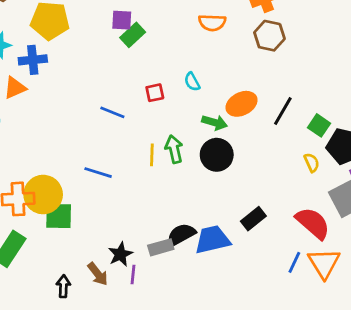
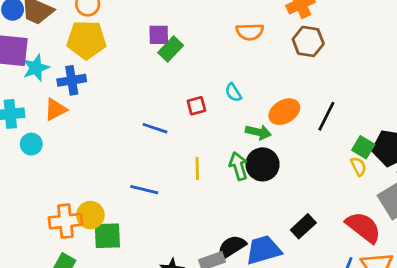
green square: (319, 125) -> (363, 147), moved
green arrow: (174, 149) -> (238, 166), moved
yellow circle: (43, 195) -> (90, 215), size x0.7

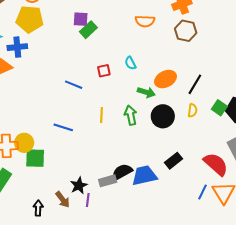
black circle: (262, 164) -> (163, 116), moved
yellow semicircle: (358, 166) -> (192, 110), moved, turned 32

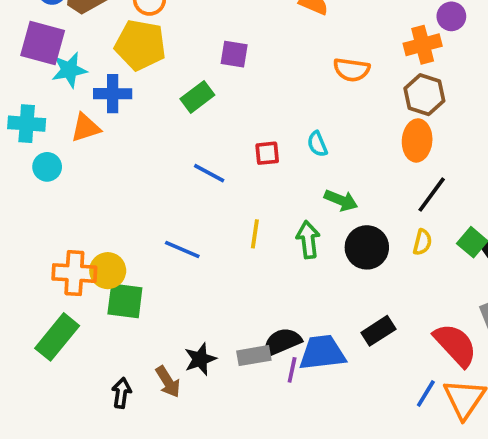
green rectangle: (88, 30) -> (197, 97), moved
orange ellipse: (165, 79) -> (417, 140), moved, turned -65
purple line: (88, 200) -> (292, 370), moved

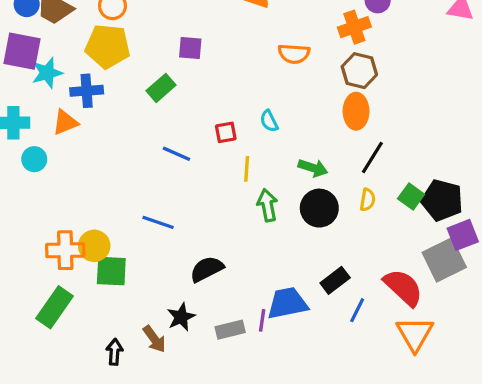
green arrow: (341, 200) -> (313, 168), moved
yellow line: (255, 234) -> (247, 169), moved
black semicircle: (282, 342) -> (207, 269), moved
gray rectangle: (254, 356) -> (230, 330), moved
blue line: (426, 394) -> (357, 310), moved

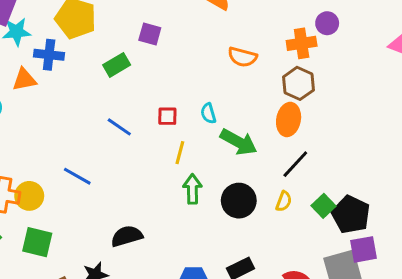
green arrow: (313, 168) -> (239, 142), moved, size x1.4
blue line: (158, 222) -> (77, 176), moved
green square: (111, 271) -> (37, 242), moved

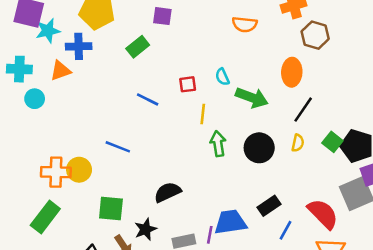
brown hexagon: (299, 83) -> (315, 35), moved
green square: (37, 242) -> (111, 208), moved

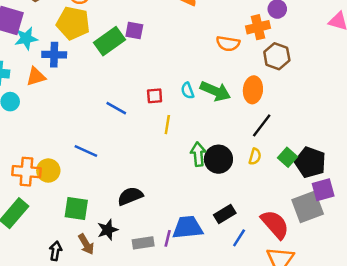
orange semicircle: (245, 24) -> (228, 44), moved
green rectangle: (138, 47) -> (109, 41), moved, size x1.4
green arrow: (252, 98) -> (215, 91), moved
green arrow: (218, 144) -> (198, 154), moved

